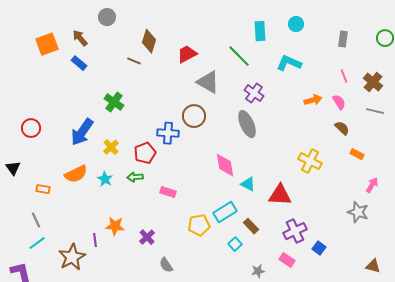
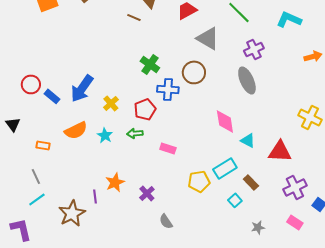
blue rectangle: (79, 63) -> (52, 96), moved
purple cross: (254, 93) -> (254, 49), turned 30
green cross: (114, 102) -> (150, 64), moved
orange star: (115, 226) -> (115, 182), turned -30
pink rectangle: (287, 260) -> (295, 222), moved

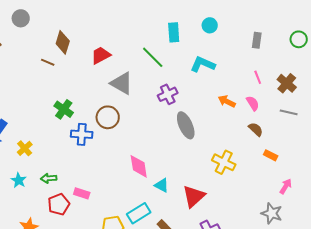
orange arrow: (313, 56) -> (227, 101), turned -138
gray ellipse: (247, 80) -> (186, 125), moved
red pentagon: (145, 109) -> (59, 204), moved
red triangle: (280, 151) -> (194, 196), turned -45

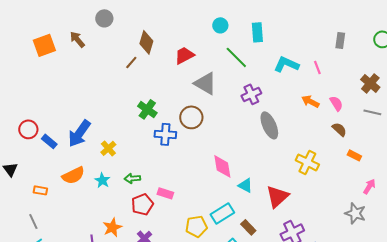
cyan circle: (210, 25) -> (220, 25), moved
brown line: (48, 62) -> (131, 62), turned -72
pink line: (258, 77) -> (317, 67), moved

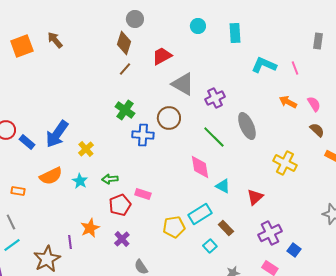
gray circle: (104, 18) -> (135, 19), moved
green line: (236, 57) -> (214, 137), moved
brown line: (131, 62) -> (125, 69), moved
purple cross: (251, 94) -> (215, 98), moved
red triangle: (277, 196) -> (255, 197), size x0.7

